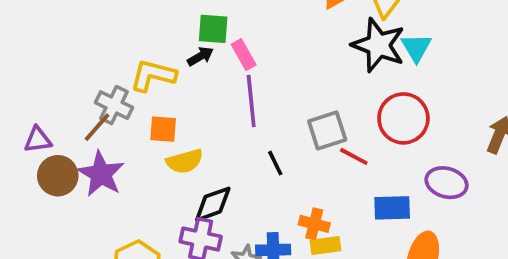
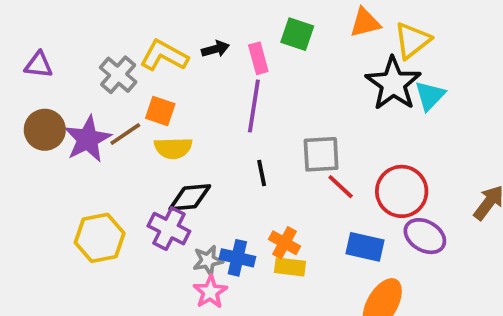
green square: (213, 29) -> (297, 34), moved
red circle: (403, 118) -> (402, 191), moved
brown line: (97, 127) -> (125, 134), moved
purple triangle: (38, 140) -> (39, 65), moved

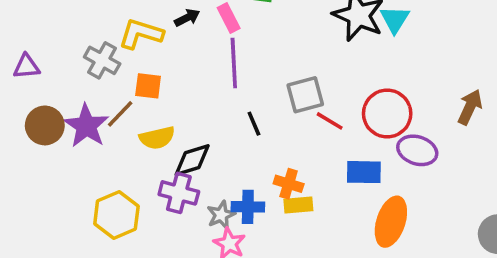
yellow semicircle: (173, 148) -> (157, 138), moved

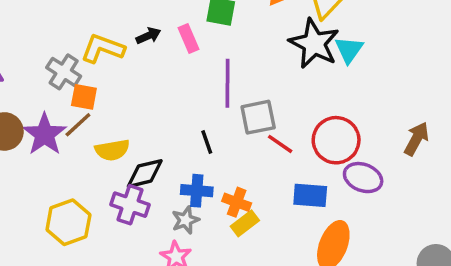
purple line: (234, 63) -> (228, 83), moved
orange square: (148, 86) -> (84, 97), moved
yellow rectangle: (298, 205) -> (245, 223), turned -36
blue cross: (248, 207) -> (197, 191), moved
gray star: (221, 215) -> (186, 220), moved

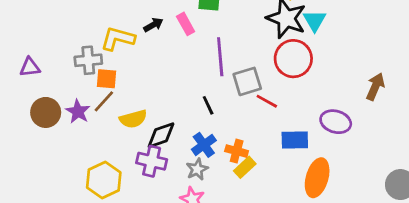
gray cross: (64, 72) -> (88, 60), turned -32
purple star: (45, 134) -> (78, 112), size x0.7
red circle: (336, 140) -> (293, 59), moved
blue cross: (197, 191) -> (204, 145), turned -35

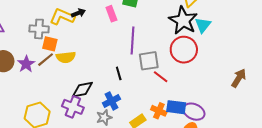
black arrow: (153, 25) -> (78, 13), moved
yellow semicircle: (133, 119) -> (66, 57), moved
purple ellipse: (336, 122) -> (194, 112), moved
orange cross: (237, 151) -> (159, 111), moved

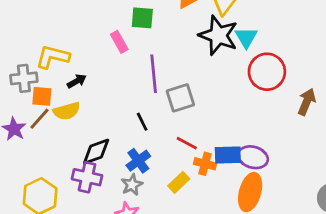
black arrow: (78, 13) -> (77, 81), moved
red circle: (184, 50) -> (267, 72), moved
red line: (161, 77) -> (187, 143), moved

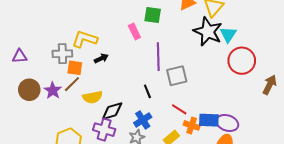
yellow semicircle: (67, 111) -> (92, 97), moved

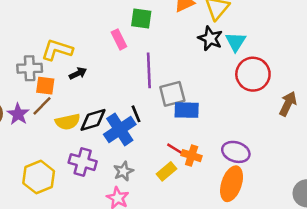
black star: (208, 32) -> (210, 38), size x0.7
red line: (179, 109) -> (176, 150), moved
black diamond: (112, 111) -> (93, 120), moved
blue cross: (143, 120) -> (120, 129), moved, size x1.4
blue rectangle: (209, 120) -> (187, 110), moved

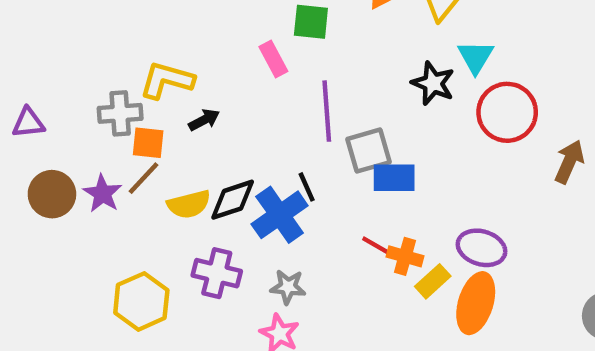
black star: (210, 38) -> (433, 83), moved
gray star: (123, 171) -> (288, 287), turned 30
yellow rectangle: (167, 171) -> (433, 281), moved

